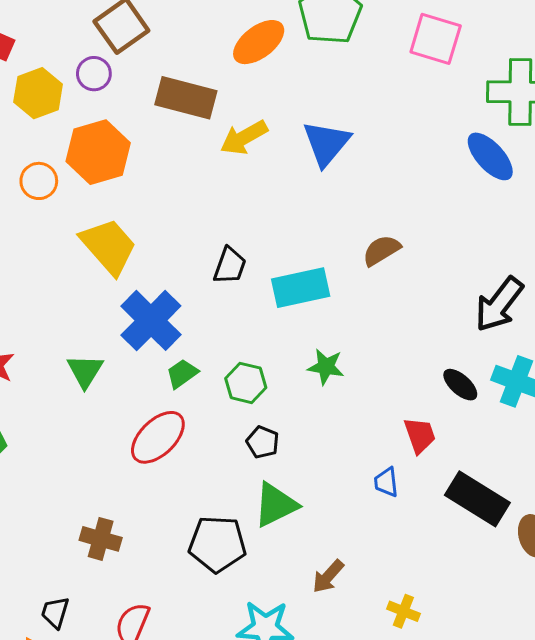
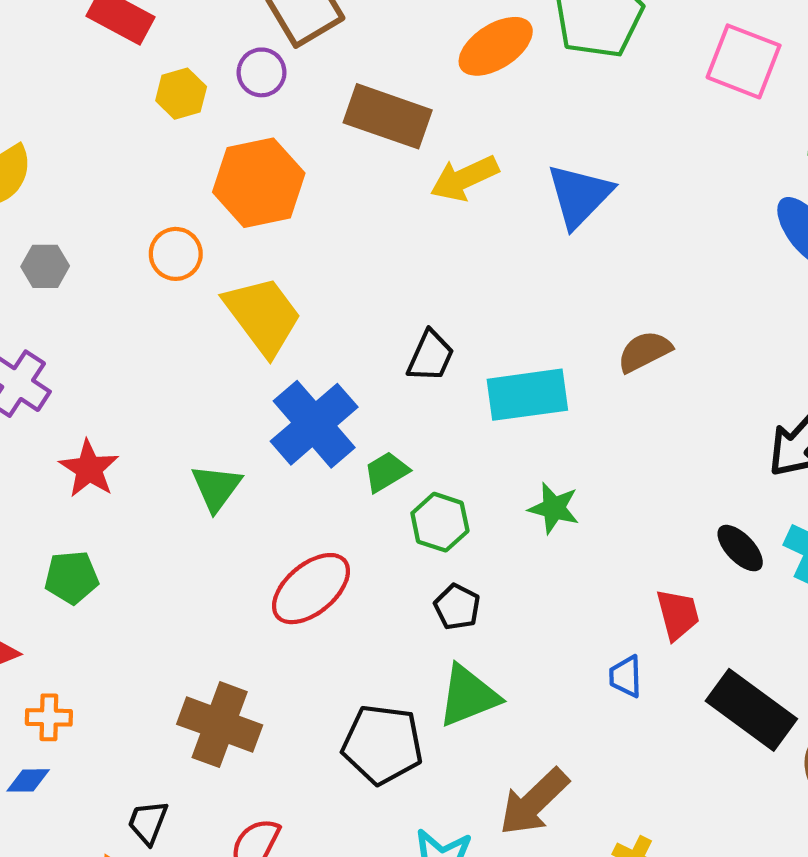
yellow hexagon: (38, 93) -> (181, 94), size x0.7
orange circle: (39, 181) -> (176, 254), moved
green trapezoid: (182, 374) -> (386, 472), moved
brown cross: (101, 539) -> (220, 725), size x1.4
brown arrow: (328, 576) -> (534, 802), size x1.5

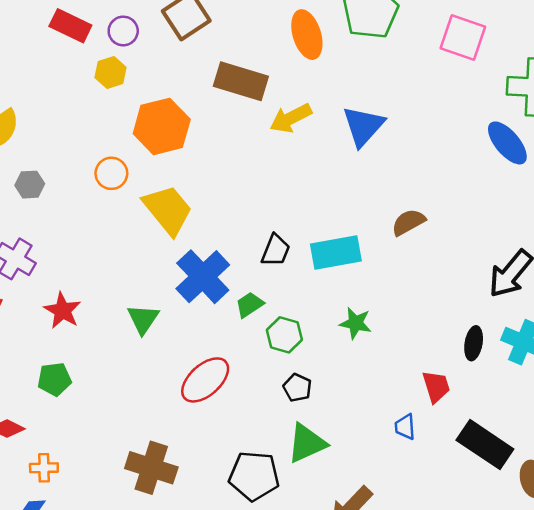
orange ellipse: (496, 46) -> (307, 35), turned -72
purple circle: (262, 72) -> (123, 31), moved
black trapezoid: (431, 356) -> (276, 250), moved
black ellipse: (740, 548) -> (474, 343), turned 56

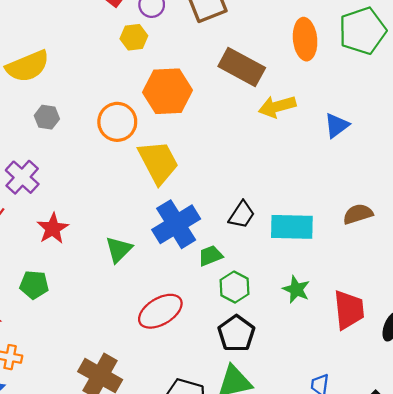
blue triangle: (363, 126) -> (337, 126), size x0.7
orange circle: (111, 173) -> (117, 122), size x1.4
red trapezoid: (436, 387) -> (349, 310), moved, size x1.4
black pentagon: (297, 388) -> (236, 334), size x1.5

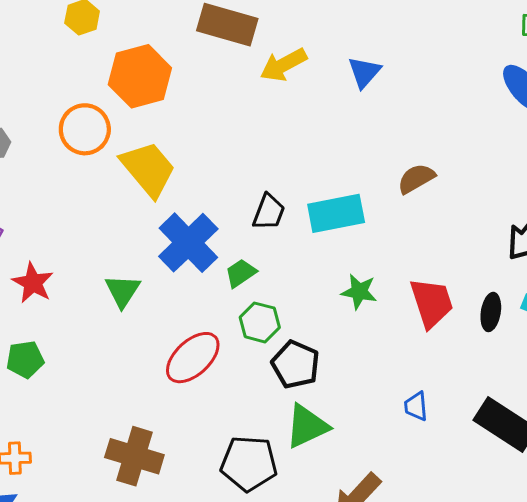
green hexagon: (235, 287) -> (260, 322), moved

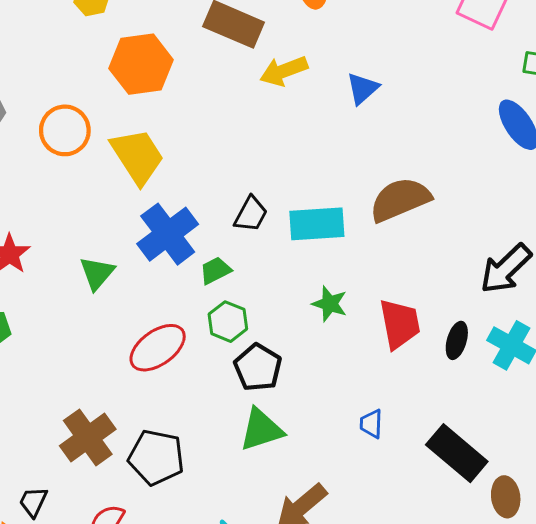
orange circle: (85, 129) -> (65, 130), moved
brown semicircle: (416, 179) -> (400, 200), size x1.6
brown cross: (134, 456) -> (88, 437), turned 30
black pentagon: (249, 463) -> (156, 457), moved

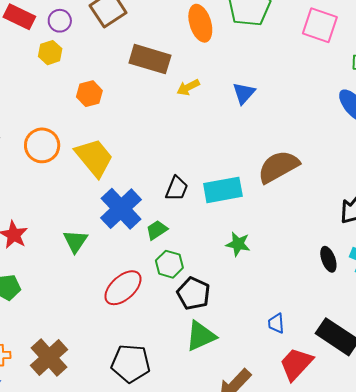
orange hexagon: (141, 64) -> (89, 94), size x0.6
yellow arrow: (284, 71) -> (188, 87), size x0.7
red trapezoid: (400, 324) -> (296, 364), moved, turned -120
black ellipse: (457, 340) -> (328, 259), turned -30
brown cross: (88, 437) -> (49, 357), moved

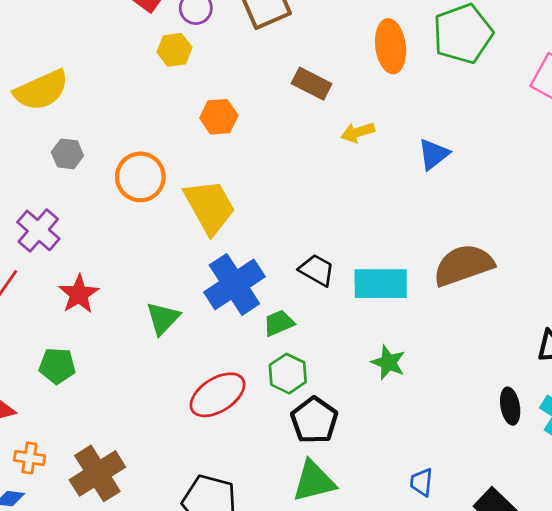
brown rectangle: (150, 59) -> (312, 84), size x0.7
black trapezoid: (177, 188) -> (317, 270), turned -92

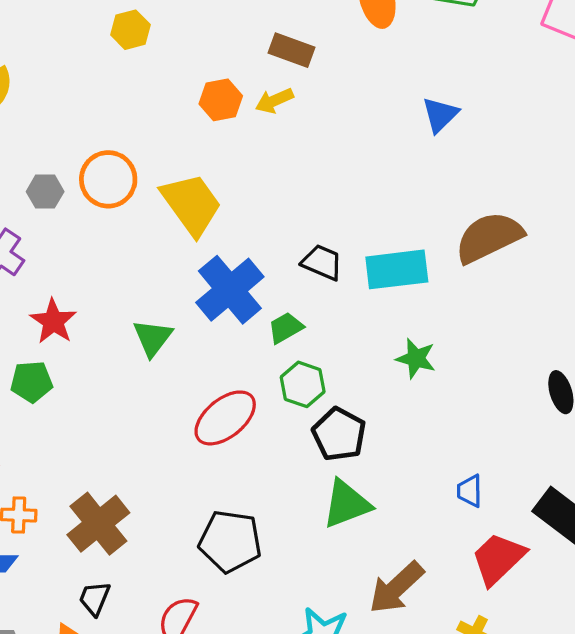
orange hexagon: (219, 117) -> (221, 100), moved
yellow arrow: (358, 132) -> (274, 101), moved
gray hexagon: (67, 154) -> (45, 192), moved
green pentagon: (57, 366) -> (31, 382), moved

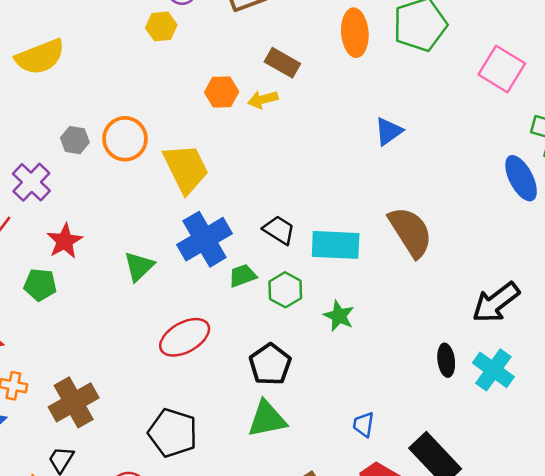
brown semicircle: (489, 237) -> (411, 232), turned 74
green hexagon: (303, 384) -> (285, 290), moved

